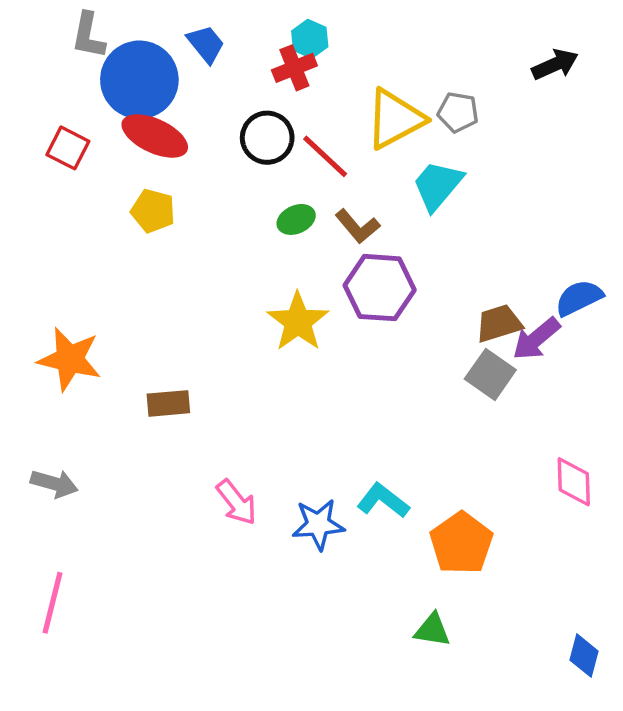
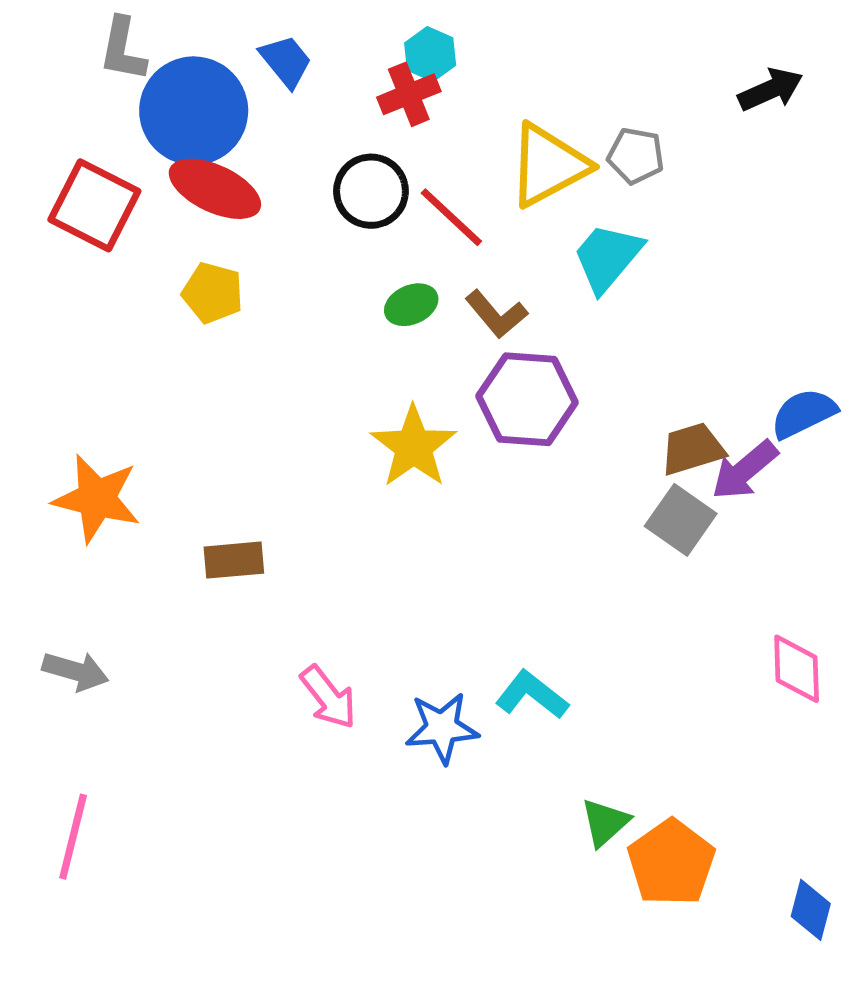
red square: (68, 148) -> (94, 205), size x1.5
orange pentagon: (461, 543) -> (671, 863), moved
green triangle: (432, 630) -> (605, 822), moved, turned -51

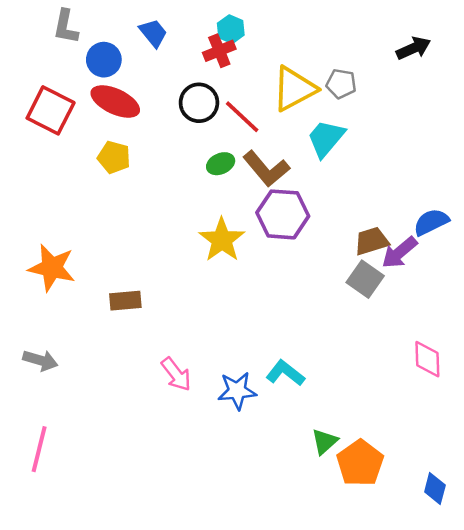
blue circle: (194, 111) -> (104, 60), size x0.6
brown L-shape: (496, 314) -> (266, 169), size x1.4

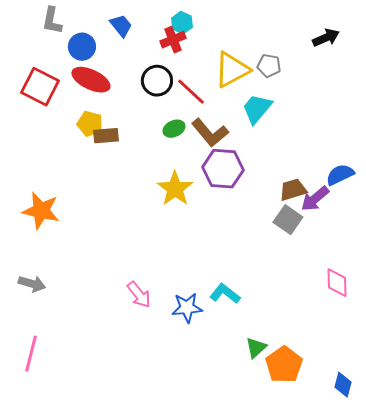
brown rectangle: (125, 301) -> (106, 136), moved

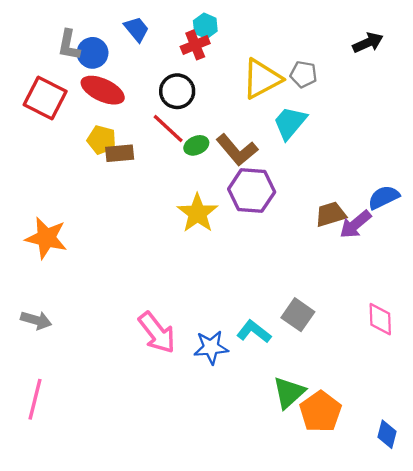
gray L-shape: (52, 21) -> (69, 45), moved
red line: (191, 92) -> (168, 128), moved
gray square: (288, 220) -> (298, 315), moved
pink arrow: (139, 295) -> (157, 333), size x1.4
green triangle: (256, 348) -> (289, 392), size x1.4

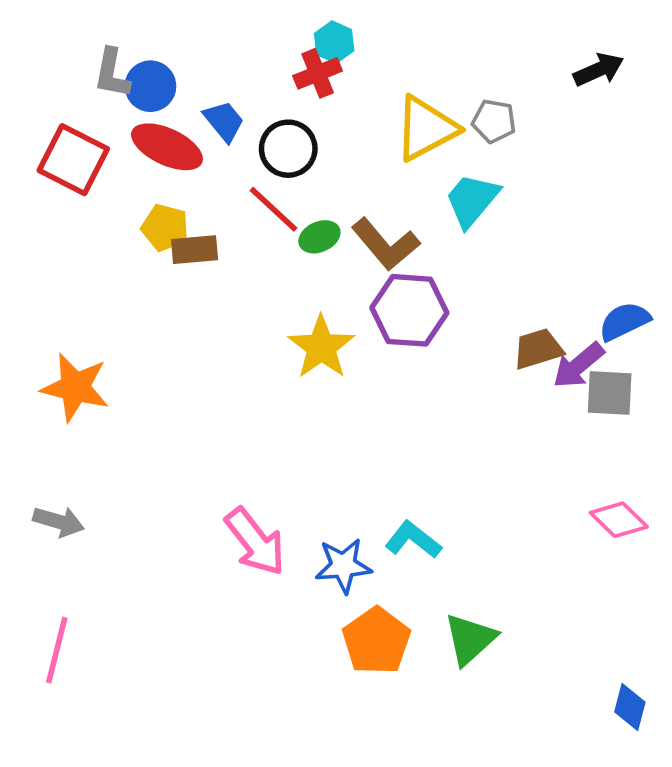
blue trapezoid: (137, 29) -> (224, 121), moved
gray square: (298, 315) -> (610, 393), moved, turned -32
pink diamond: (380, 319) -> (619, 520), turned -44
orange pentagon: (320, 412) -> (376, 641), moved

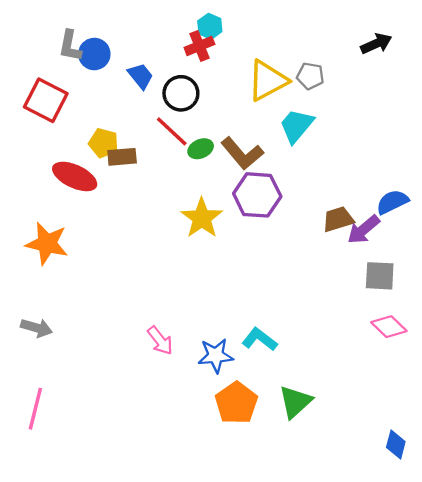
red ellipse: (167, 147) -> (75, 176), moved
gray square: (610, 393) -> (380, 276), moved
pink arrow: (255, 542) -> (160, 341), size x0.7

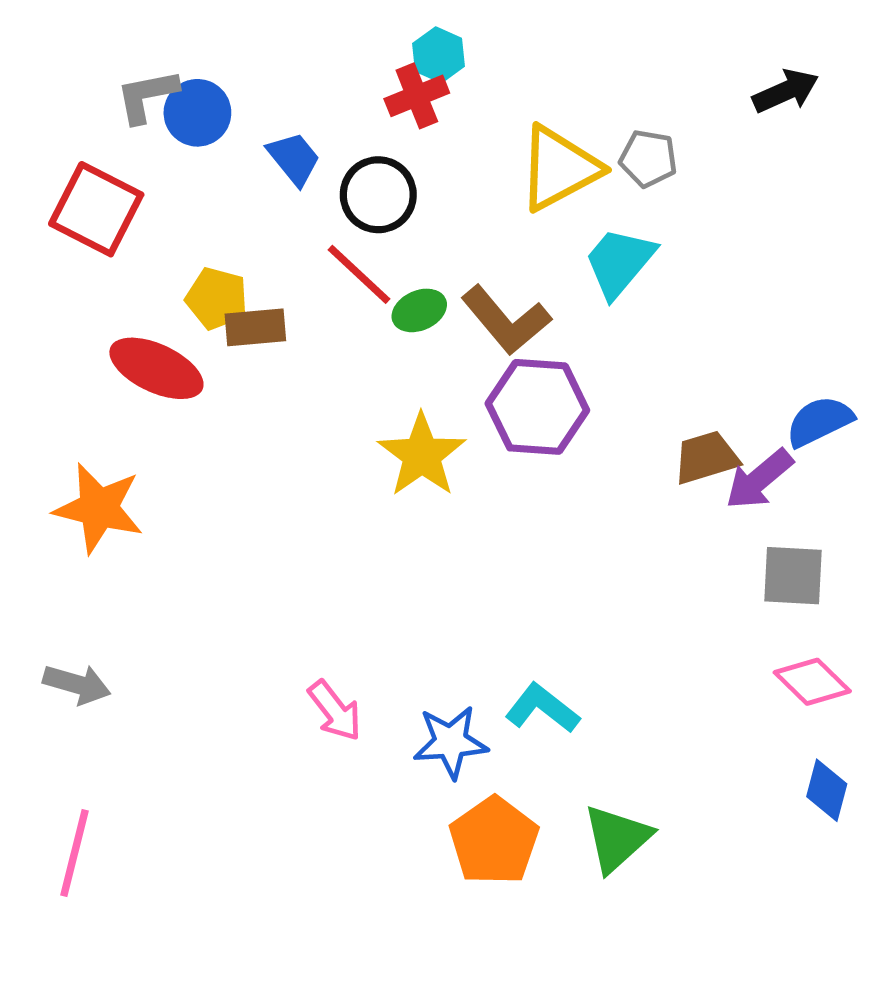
gray L-shape: (70, 46) -> (147, 96), turned 68
blue diamond: (396, 444) -> (827, 790), moved

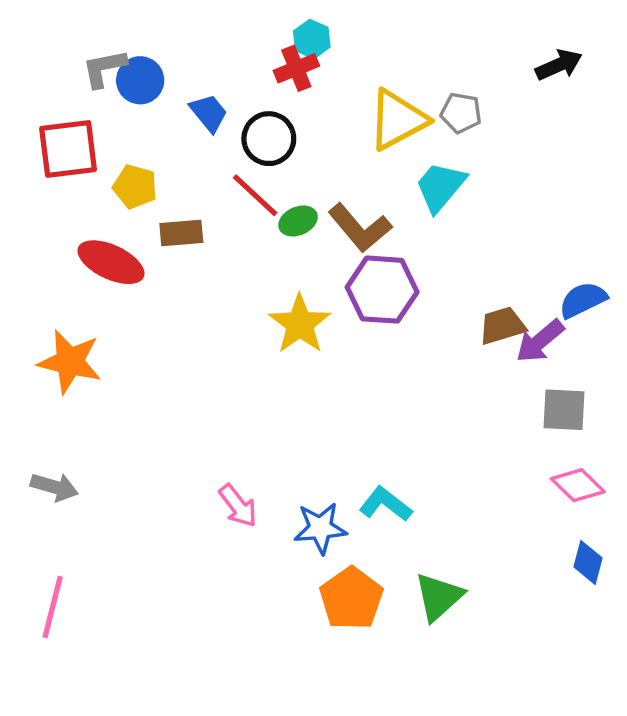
red square: (96, 209) -> (68, 149), turned -34
yellow pentagon: (217, 298) -> (135, 187), moved

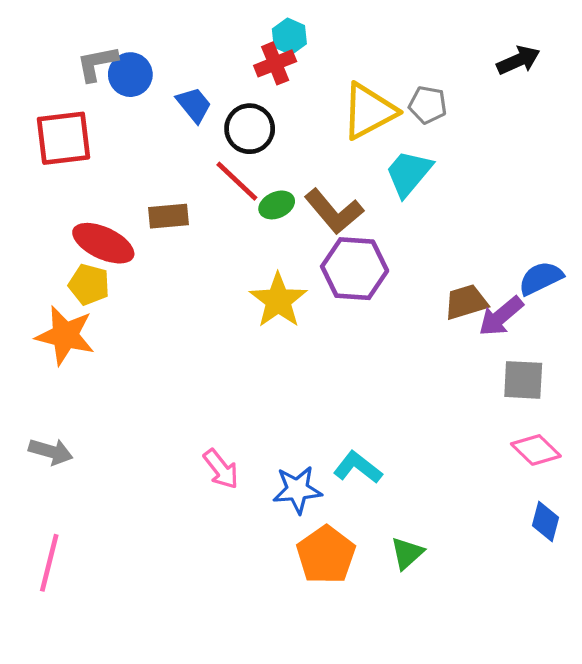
yellow pentagon: (135, 187) -> (89, 285), moved
green triangle: (439, 597) -> (407, 553), size x0.7

